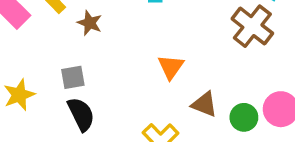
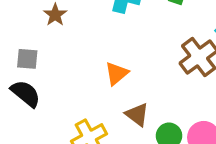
black semicircle: (81, 114) -> (26, 94), turned -40

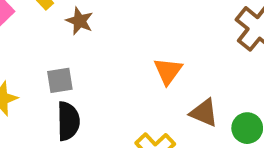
black semicircle: (26, 94) -> (68, 121), turned 64

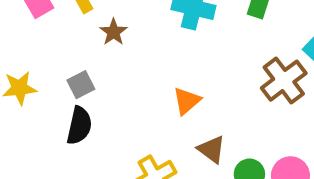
gray square: (60, 80) -> (81, 85), turned -32

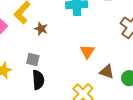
gray square: (81, 85) -> (33, 59), turned -32

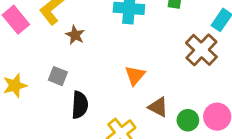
black semicircle: (38, 80) -> (80, 105), moved

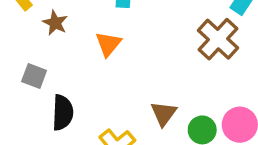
orange triangle: (135, 75) -> (108, 44), moved
brown triangle: (158, 107) -> (164, 114), turned 40

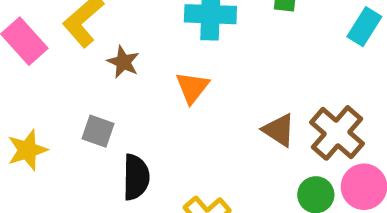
brown cross: (218, 39) -> (337, 133), moved
brown triangle: (164, 114) -> (279, 130), moved, turned -32

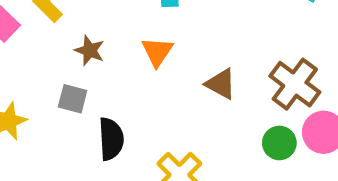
brown star: (123, 62) -> (90, 51), moved
brown triangle: (279, 130) -> (221, 84), moved

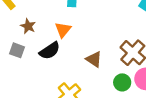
brown triangle: (221, 84) -> (94, 59), moved
black semicircle: (111, 139) -> (50, 51), moved, turned 55

